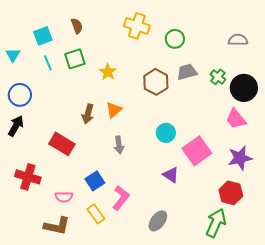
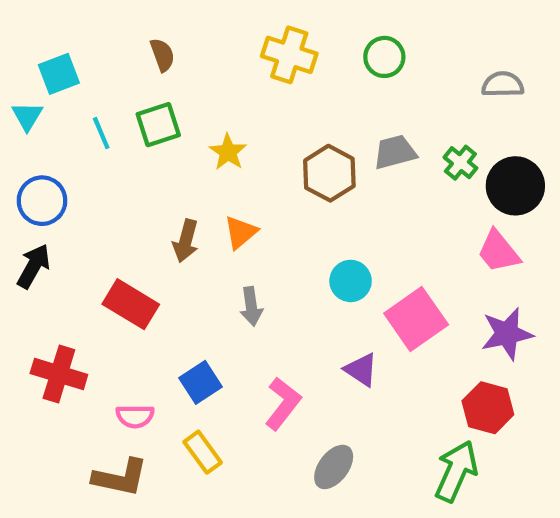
cyan square: (43, 36) -> (59, 74), moved
green circle: (175, 39) -> (384, 57), moved
pink L-shape: (121, 198) -> (283, 404), moved

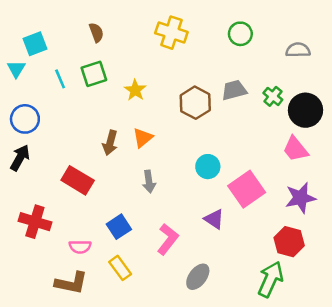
green circle: (384, 57) -> (240, 34), moved

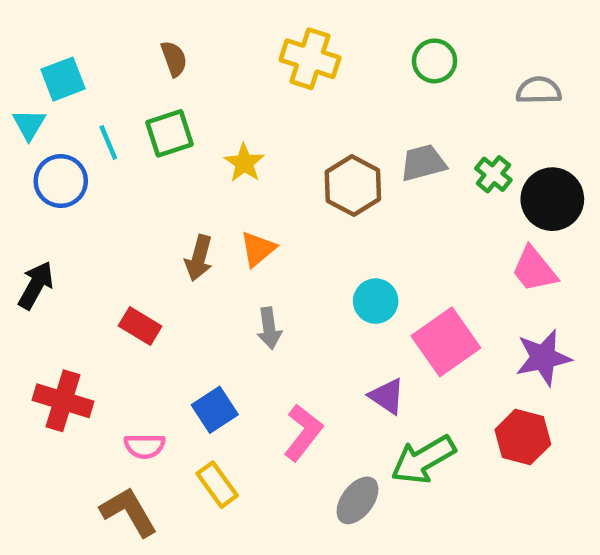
blue circle: (25, 119) -> (61, 181), moved
red rectangle: (78, 180) -> (140, 326), size x0.7
green arrow: (270, 279) -> (423, 460), moved, turned -144
brown L-shape: (71, 283) -> (129, 512), turned -132

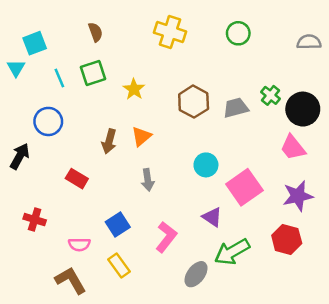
gray semicircle: (539, 90) -> (309, 42), moved
gray trapezoid: (423, 163) -> (236, 108), moved
blue circle: (61, 181) -> (48, 121), moved
red cross: (63, 401) -> (35, 220), size x0.7

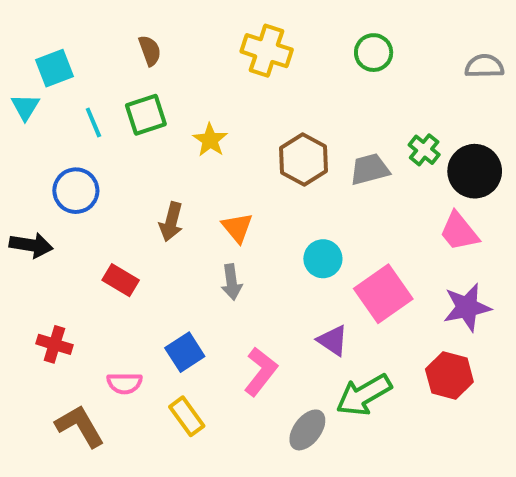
orange triangle: (141, 136) -> (237, 228), moved, turned -30
black arrow: (20, 156) -> (31, 245), turned 70
brown L-shape: (71, 280) -> (80, 426), moved

